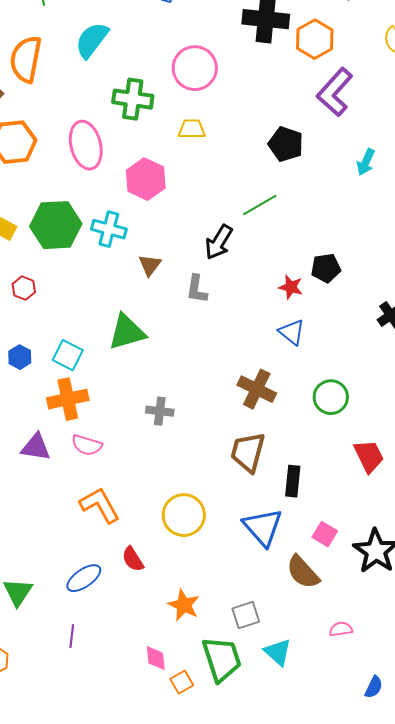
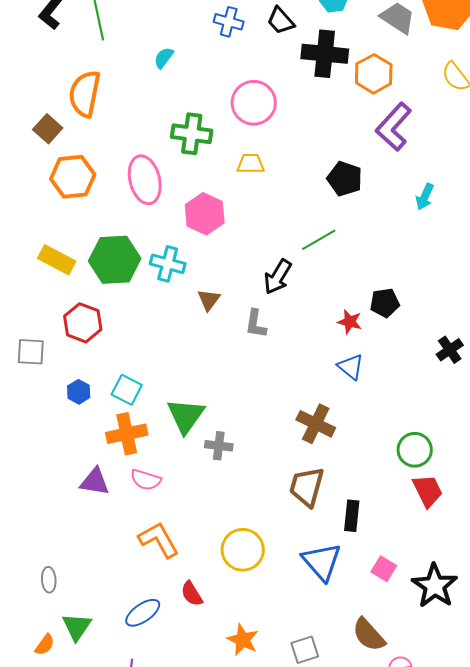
cyan semicircle: (92, 40) -> (164, 58), moved, size x0.6
red hexagon: (24, 288) -> (83, 323), size x1.6
green triangle: (127, 332) -> (186, 416), moved, turned -39
green circle: (331, 397) -> (415, 450), moved
brown semicircle: (303, 572) -> (369, 635), moved

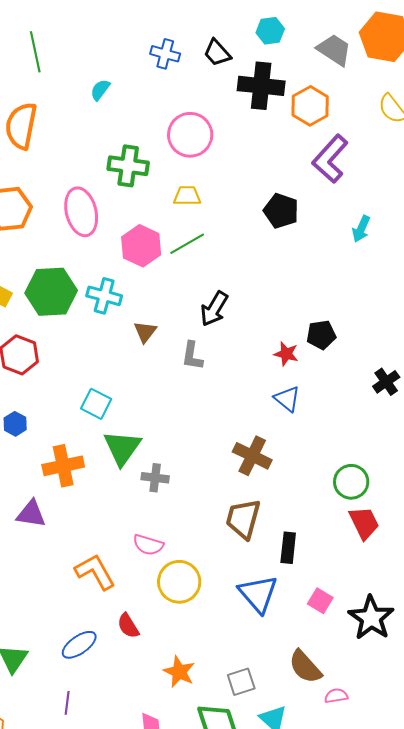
green line: (319, 240) -> (187, 244), moved
cyan square: (127, 390) -> (96, 404), moved
pink semicircle: (146, 480) -> (148, 545), moved

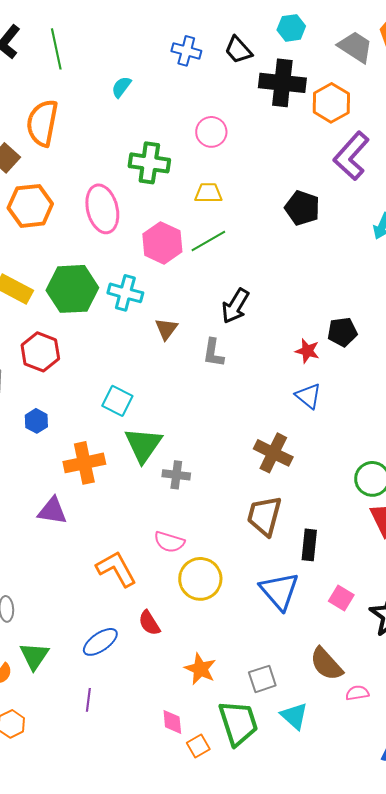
pink circle: (190, 135) -> (211, 132), size x0.7

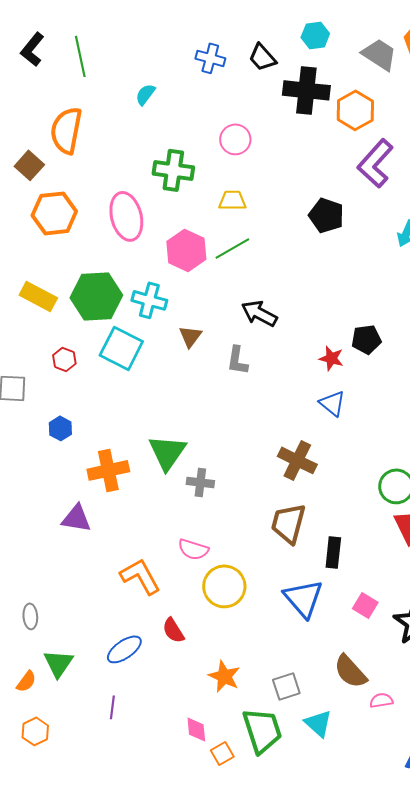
black arrow: (235, 306) -> (259, 313), turned 87
red hexagon: (40, 352) -> (64, 359), size x0.6
cyan square: (117, 401) -> (121, 348), moved, size x1.4

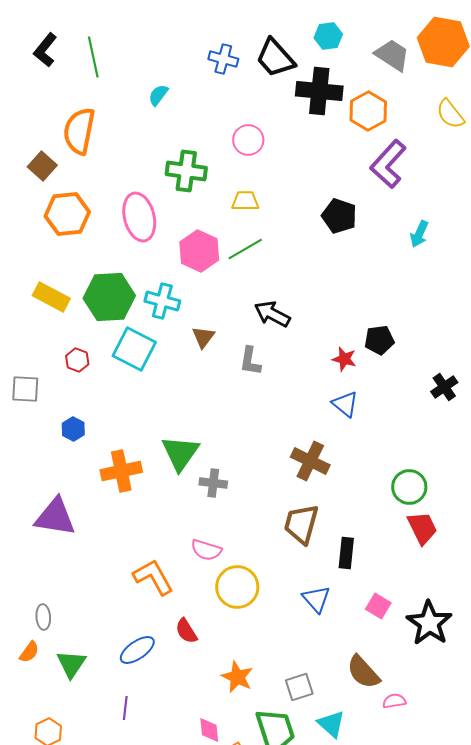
black trapezoid: (262, 57) -> (275, 58), size x1.4
purple triangle: (76, 518) -> (55, 517), moved, size x1.4
blue triangle: (303, 598) -> (316, 599), size x0.7
orange semicircle: (26, 681) -> (29, 652), moved

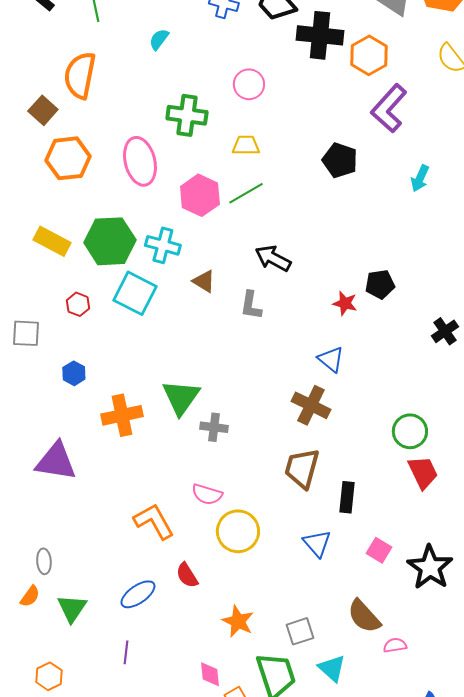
brown triangle: (203, 337) -> (204, 281), turned -35
blue triangle: (345, 404) -> (331, 359), moved

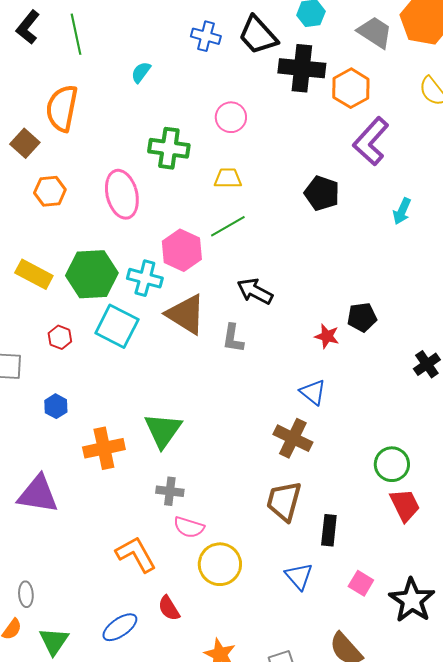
orange hexagon: (68, 158) -> (50, 191), size x0.7
pink hexagon: (200, 195) -> (182, 250), moved
brown triangle: (204, 281) -> (186, 314), size x1.8
gray cross: (214, 427) -> (170, 491), moved

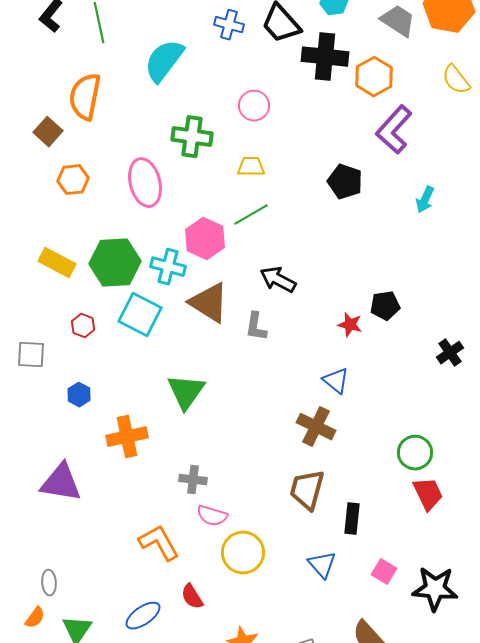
cyan semicircle: (141, 72) -> (164, 61), size x2.0
green triangle: (163, 430) -> (186, 392), moved
black star: (412, 600) -> (435, 589), turned -30

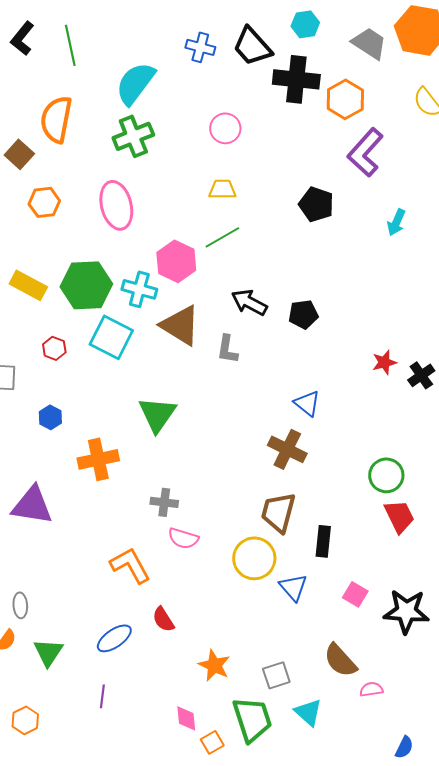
green cross: (192, 137) -> (133, 136), moved, turned -30
black pentagon: (385, 306) -> (303, 314), moved
red star: (350, 325) -> (384, 362), moved, turned -30
yellow circle: (243, 553) -> (254, 558), moved

